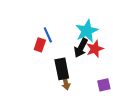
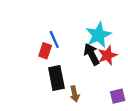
black arrow: (81, 48) -> (92, 54), turned 126
black rectangle: (62, 69) -> (56, 78), moved

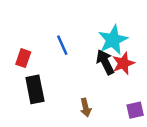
red rectangle: (45, 51) -> (23, 58), moved
black rectangle: (56, 78) -> (35, 89), moved

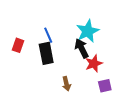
red star: (123, 63) -> (94, 64), moved
black rectangle: (35, 89) -> (46, 53), moved

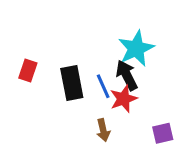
blue line: (48, 35) -> (103, 86), moved
red star: (94, 64) -> (124, 99), moved

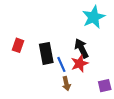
cyan star: (136, 49) -> (94, 17), moved
blue line: (103, 86) -> (61, 64), moved

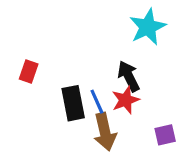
black rectangle: (46, 53) -> (73, 103), moved
brown arrow: (66, 84) -> (105, 132), size x1.6

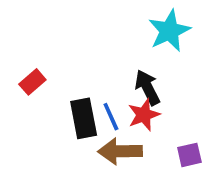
red rectangle: (29, 71) -> (32, 82), turned 30
brown arrow: (105, 132) -> (120, 151), turned 102

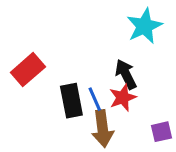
red rectangle: (32, 82) -> (28, 70), size x1.5
brown arrow: (120, 151) -> (103, 129), turned -96

